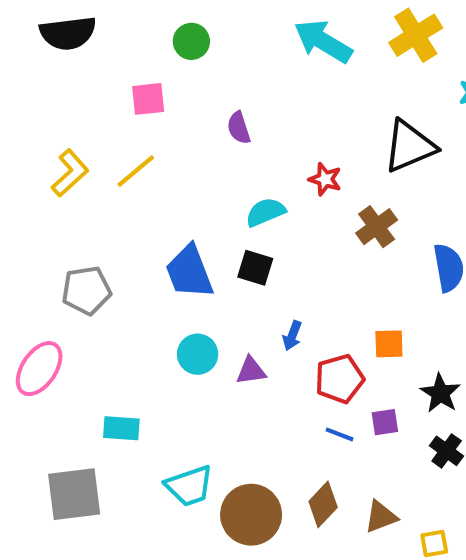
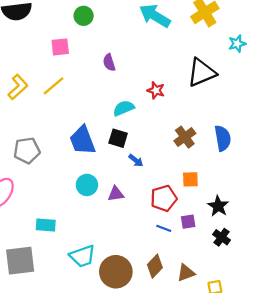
brown cross: (377, 227) -> (185, 137), moved
blue arrow: (292, 336) -> (136, 160), moved, turned -72

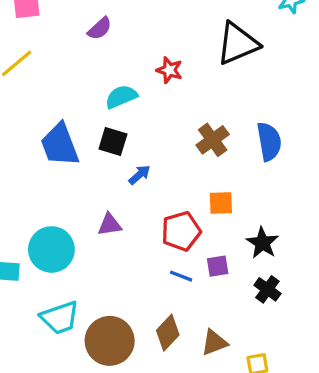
purple semicircle: (109, 63) -> (100, 29), turned -114
blue arrow: (136, 160) -> (140, 175), turned -80
cyan circle: (87, 185) -> (51, 249), moved, size x1.4

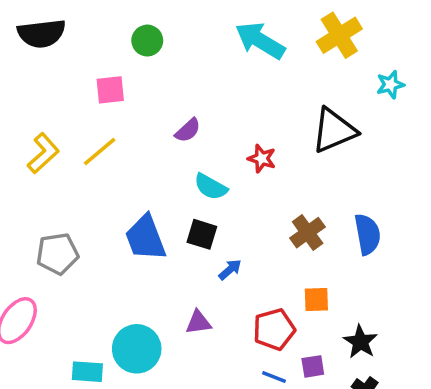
purple semicircle: (100, 29) -> (188, 130), moved
cyan semicircle: (121, 97) -> (211, 187), turned -128

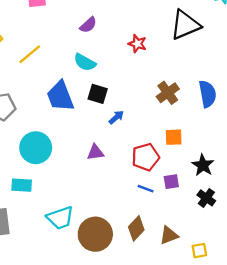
yellow line: (100, 151) -> (30, 54), moved
cyan semicircle: (211, 187) -> (85, 62), moved
cyan circle: (137, 349) -> (36, 148), moved

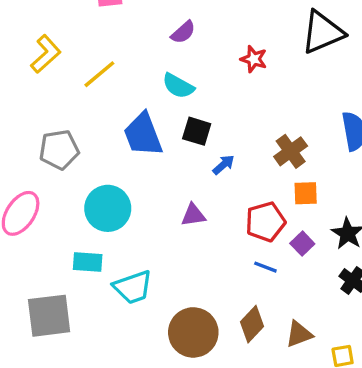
brown cross: (168, 93) -> (291, 151), moved
purple square: (171, 182) -> (302, 244), moved, turned -35
cyan trapezoid: (60, 218) -> (133, 287), moved

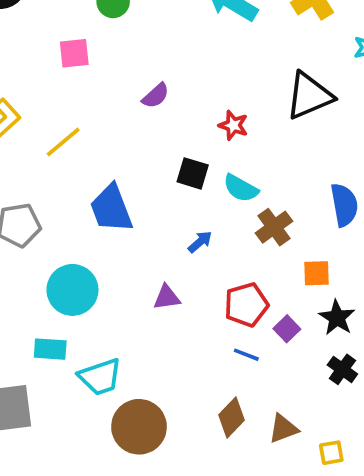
cyan semicircle: (178, 86) -> (241, 188), moved
black square: (197, 131) -> (193, 173), moved
orange square: (306, 193) -> (317, 273), moved
brown circle: (193, 332) -> (139, 427), moved

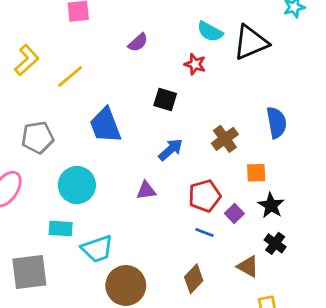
cyan semicircle: (241, 188) -> (210, 32), moved
blue arrow: (200, 242) -> (171, 150), size x1.4
brown triangle: (283, 429) -> (248, 266), moved, turned 50

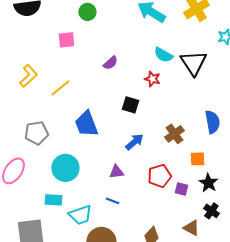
black triangle: (251, 42) -> (193, 63), turned -40
purple square: (234, 214) -> (181, 189), turned -32
blue line: (205, 233) -> (112, 201), moved

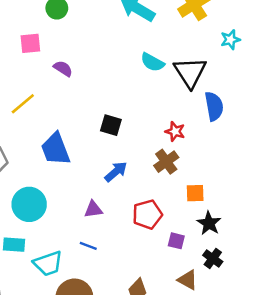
purple semicircle: (110, 63) -> (63, 69), moved, turned -105
red star: (152, 79) -> (175, 131), moved
blue semicircle: (212, 122) -> (214, 106), moved
purple square: (181, 189) -> (176, 241), moved

